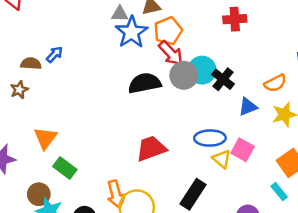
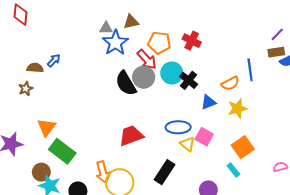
red cross: (235, 19) -> (192, 41), moved, turned 30
orange pentagon: (168, 31) -> (159, 43), moved, turned 30
gray circle: (184, 75) -> (144, 77), moved
black semicircle: (145, 83) -> (126, 83), turned -110
green rectangle: (65, 168) -> (62, 151), size x1.4

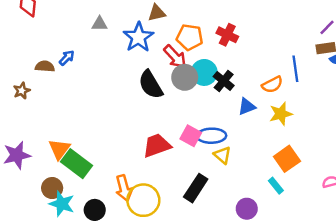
gray triangle: (106, 28) -> (100, 24), moved
gray circle: (144, 77) -> (185, 77), moved
brown star: (26, 89) -> (22, 91), moved
orange triangle: (47, 127) -> (59, 149), moved
pink square: (204, 137) -> (191, 136), moved

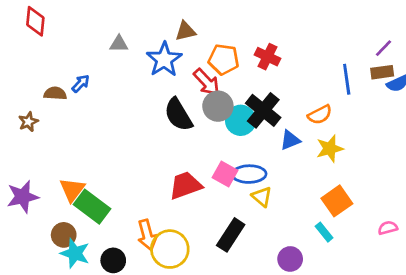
blue line: (295, 69) -> (347, 79), moved
cyan circle: (204, 72) -> (241, 120), moved
black cross: (224, 81) -> (263, 110), size x1.4

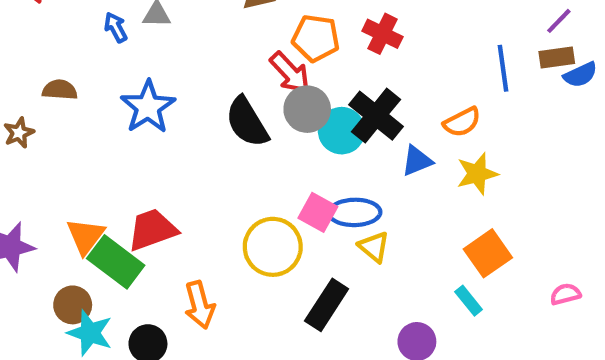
blue star: (164, 59) -> (148, 107), moved
blue arrow: (81, 83) -> (116, 27), moved, turned -72
red trapezoid: (185, 185) -> (152, 230), moved
yellow circle: (170, 249) -> (273, 247), moved

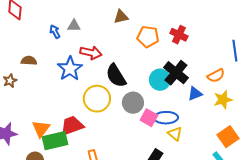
red arrow: (290, 73) -> (91, 53), moved, turned -35
gray circle: (307, 109) -> (133, 103), moved
yellow circle: (273, 247) -> (97, 99), moved
green rectangle: (116, 262) -> (55, 141), turned -50

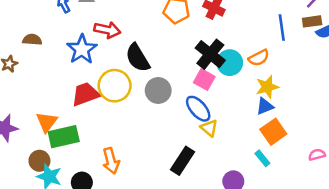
cyan circle: (160, 80) -> (230, 63), moved
blue triangle: (195, 94) -> (265, 106), moved
pink square: (149, 118) -> (204, 80), moved
blue ellipse: (166, 118) -> (198, 109), turned 50
red trapezoid: (72, 126) -> (85, 94), moved

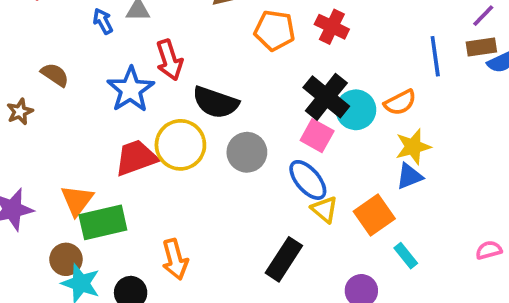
red arrow: (107, 30) -> (169, 60), turned 60
brown semicircle: (32, 40) -> (55, 75), turned 30
black semicircle: (138, 58) -> (216, 102), turned -40
orange square: (273, 132) -> (374, 215), moved

